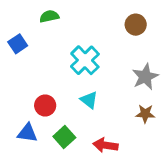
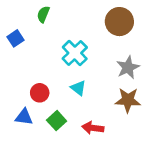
green semicircle: (49, 16) -> (43, 14), turned -56
brown circle: (136, 25) -> (119, 22), size x1.5
brown star: (145, 114) -> (128, 100), size x1.5

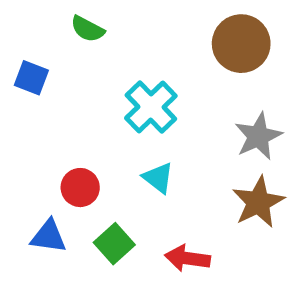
green semicircle: (43, 14) -> (87, 29), turned -84
blue square: (15, 38) -> (31, 78), turned -35
brown star: (128, 100) -> (258, 202), turned -30

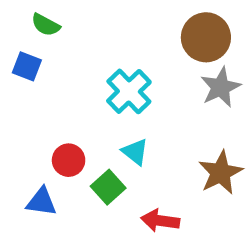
green semicircle: (87, 29) -> (46, 25), moved
gray star: (258, 136) -> (221, 87), moved
green square: (114, 244) -> (108, 187), moved

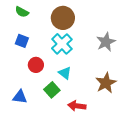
brown circle: (206, 37) -> (63, 18), moved
blue square: (27, 66) -> (22, 41), moved
red circle: (69, 160) -> (36, 65), moved

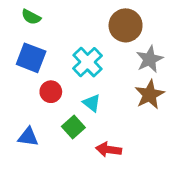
brown circle: (63, 18) -> (126, 25), moved
blue square: (22, 41) -> (31, 58), size x1.5
brown star: (106, 83) -> (150, 95), moved

